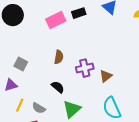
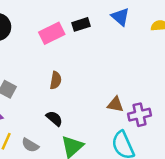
purple cross: (85, 68) -> (140, 115), moved
brown triangle: (106, 76) -> (115, 104), turned 48

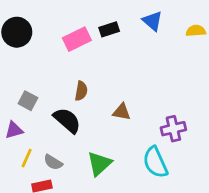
brown triangle: (115, 104) -> (122, 112), moved
black semicircle: (54, 118) -> (67, 120), moved, size x1.5

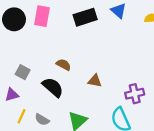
black rectangle: (109, 29) -> (85, 17), size x1.5
pink rectangle: (77, 39) -> (42, 16), moved, turned -54
brown semicircle: (81, 91) -> (64, 65), turned -72

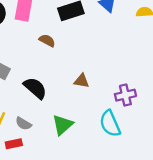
brown semicircle: (64, 65) -> (47, 41), moved

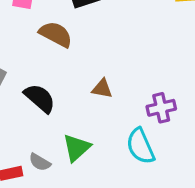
brown semicircle: (47, 41) -> (56, 34), size x1.5
gray semicircle: (23, 124) -> (40, 162), moved

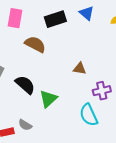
brown triangle: (102, 89) -> (80, 69), moved
green triangle: (77, 148) -> (48, 99), moved

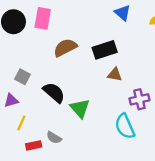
black rectangle: (55, 19) -> (105, 50), moved
brown semicircle: (35, 44) -> (65, 48), turned -55
green triangle: (48, 99) -> (80, 108), turned -30

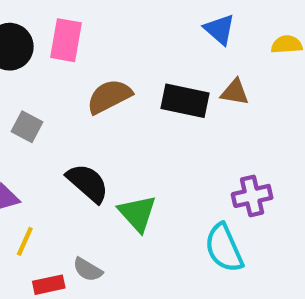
black rectangle: (105, 50) -> (185, 101), turned 30
brown triangle: (115, 75) -> (235, 92), moved
gray square: (22, 77) -> (27, 127), moved

